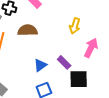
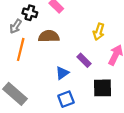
purple rectangle: (64, 62) -> (84, 60), moved

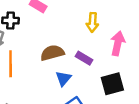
brown semicircle: (49, 36) -> (52, 53), moved

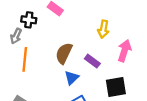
brown semicircle: (52, 53) -> (64, 53), turned -55

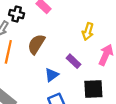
brown semicircle: (64, 53) -> (36, 44), moved

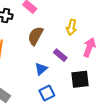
brown semicircle: (36, 44) -> (35, 36), moved

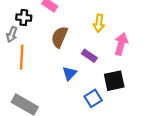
blue square: (47, 93) -> (93, 98), moved

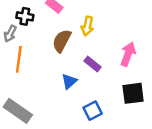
yellow arrow: (99, 23) -> (87, 26), moved
black square: (114, 81) -> (133, 93), moved

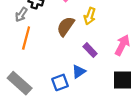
blue triangle: (69, 81) -> (79, 72), moved
blue square: (93, 111) -> (60, 82), moved

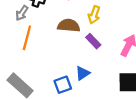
brown semicircle: (66, 26) -> (69, 26), turned 60
purple rectangle: (90, 50) -> (93, 41), moved

